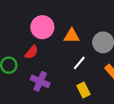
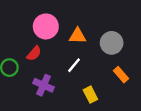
white line: (79, 63) -> (74, 65), moved

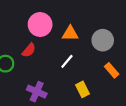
purple cross: (43, 85) -> (37, 92), moved

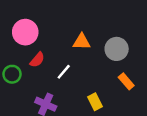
pink circle: (40, 24) -> (25, 32), moved
white line: (67, 61) -> (64, 72), moved

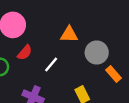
gray circle: (117, 49) -> (97, 52), moved

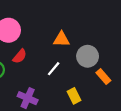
white line: (51, 64) -> (54, 69), moved

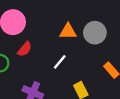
gray circle: (88, 56) -> (95, 33), moved

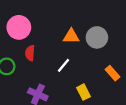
red semicircle: (25, 49) -> (30, 53), turned 144

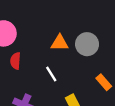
white line: (63, 65) -> (51, 74), turned -72

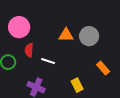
white line: (51, 74) -> (48, 61), moved, turned -40

